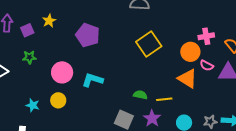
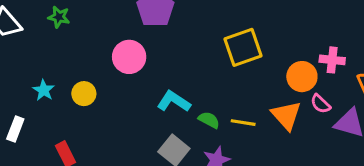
pink circle: (62, 72) -> (129, 57), moved
cyan L-shape: (93, 80) -> (174, 101), moved
yellow line: (164, 99) -> (243, 123), moved

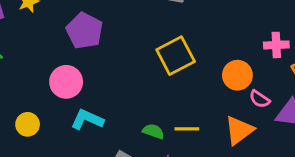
pink cross: (332, 60) -> (276, 45), moved
cyan L-shape: (174, 101) -> (87, 119), moved
orange triangle: (286, 115) -> (239, 130), moved, turned 44

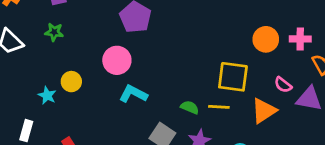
yellow square: (176, 56) -> (233, 77), moved, turned 32
orange circle: (237, 75) -> (266, 39), moved
yellow circle: (28, 124) -> (71, 82), moved

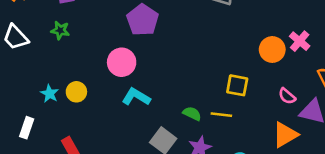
pink cross: (300, 39) -> (300, 41), moved, turned 36
yellow square: (233, 77) -> (237, 85), size x0.7
yellow circle: (71, 82) -> (76, 92), moved
orange triangle: (264, 111) -> (285, 135), moved

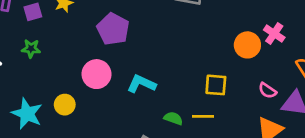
yellow circle: (76, 92) -> (65, 105), moved
cyan star: (50, 94) -> (27, 114), size x1.6
cyan L-shape: (136, 97) -> (141, 84), moved

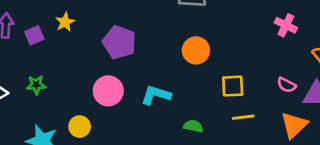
orange circle: (247, 45) -> (196, 50), moved
green star: (31, 49) -> (36, 85), moved
yellow line: (203, 116) -> (243, 117), moved

